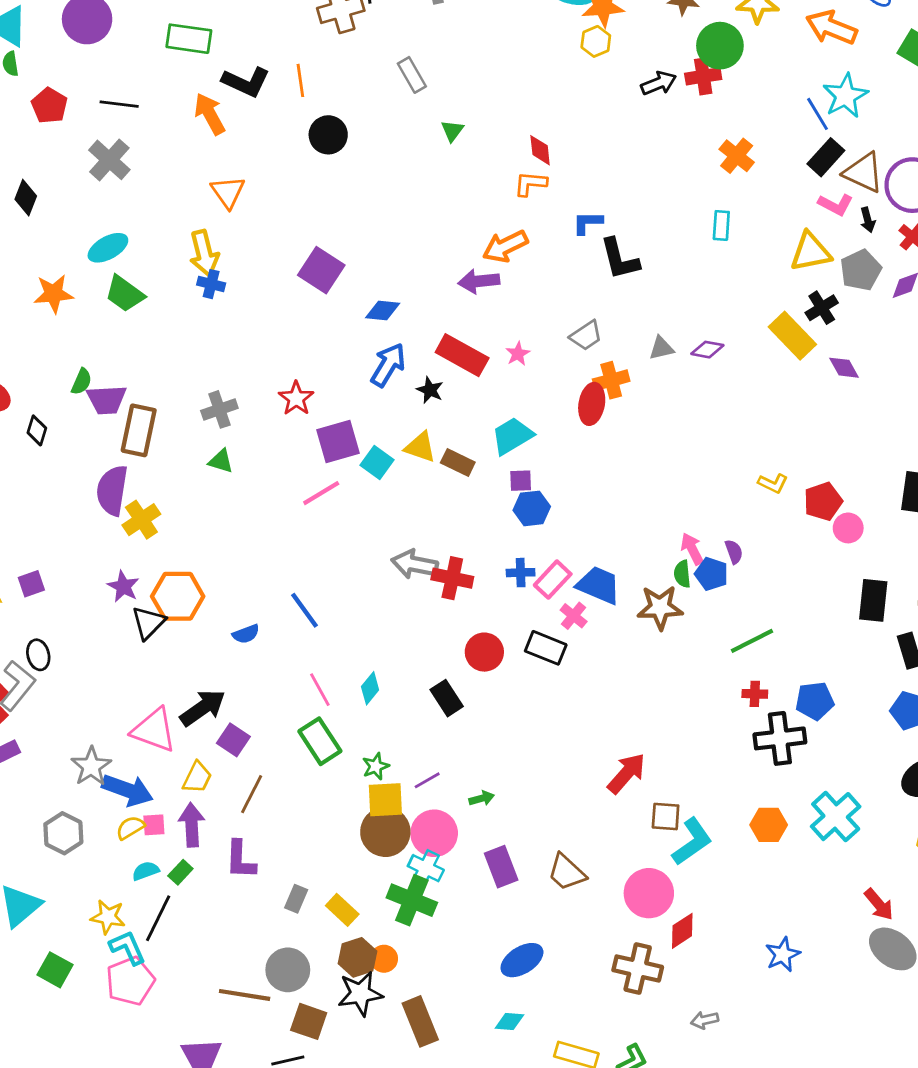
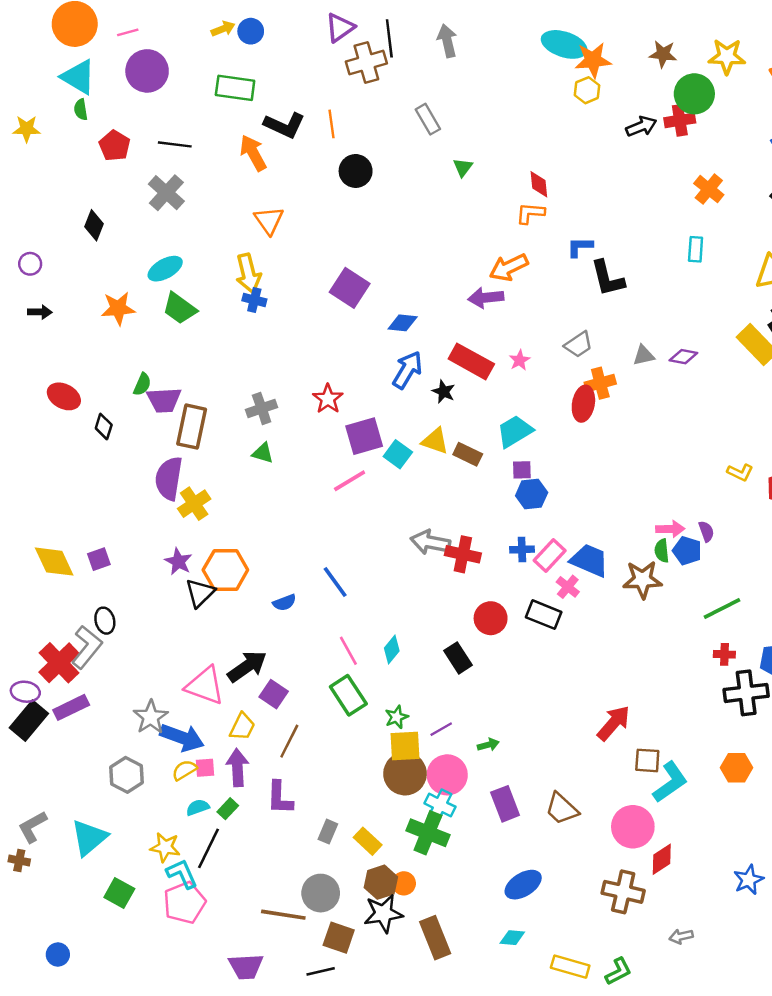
pink arrow: (692, 549) -> (670, 529), turned 116

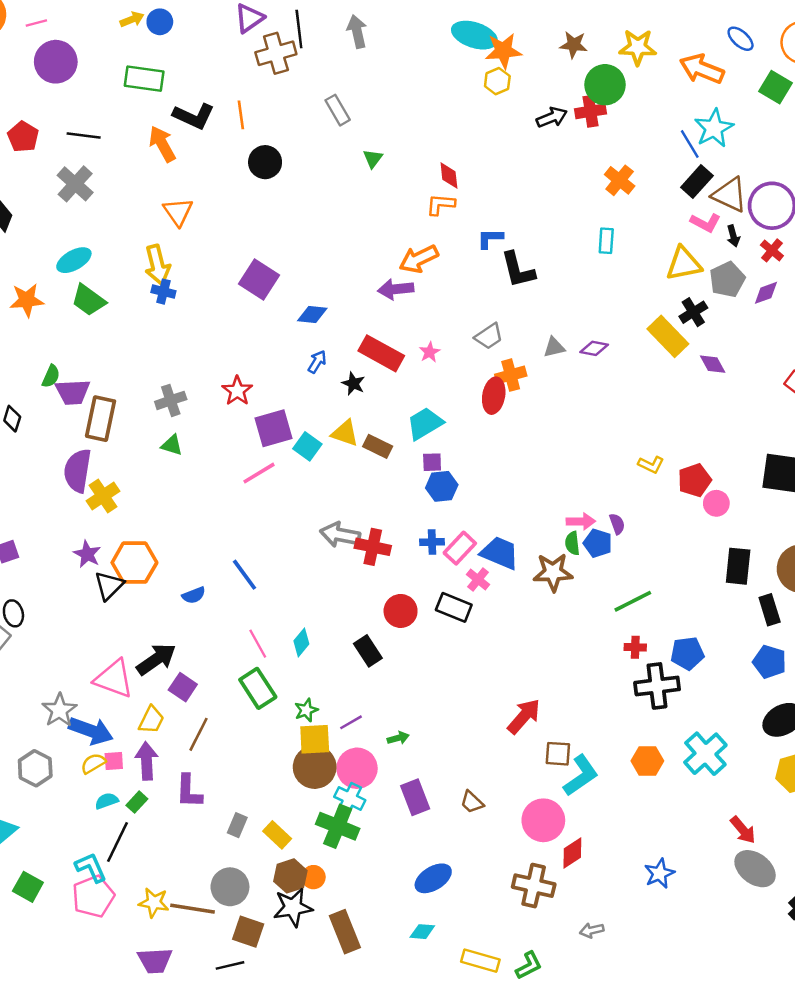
blue arrow: (407, 370) -> (317, 362), size x0.6
brown trapezoid: (562, 809) -> (472, 802), size x0.7
yellow star: (165, 847) -> (154, 903), moved

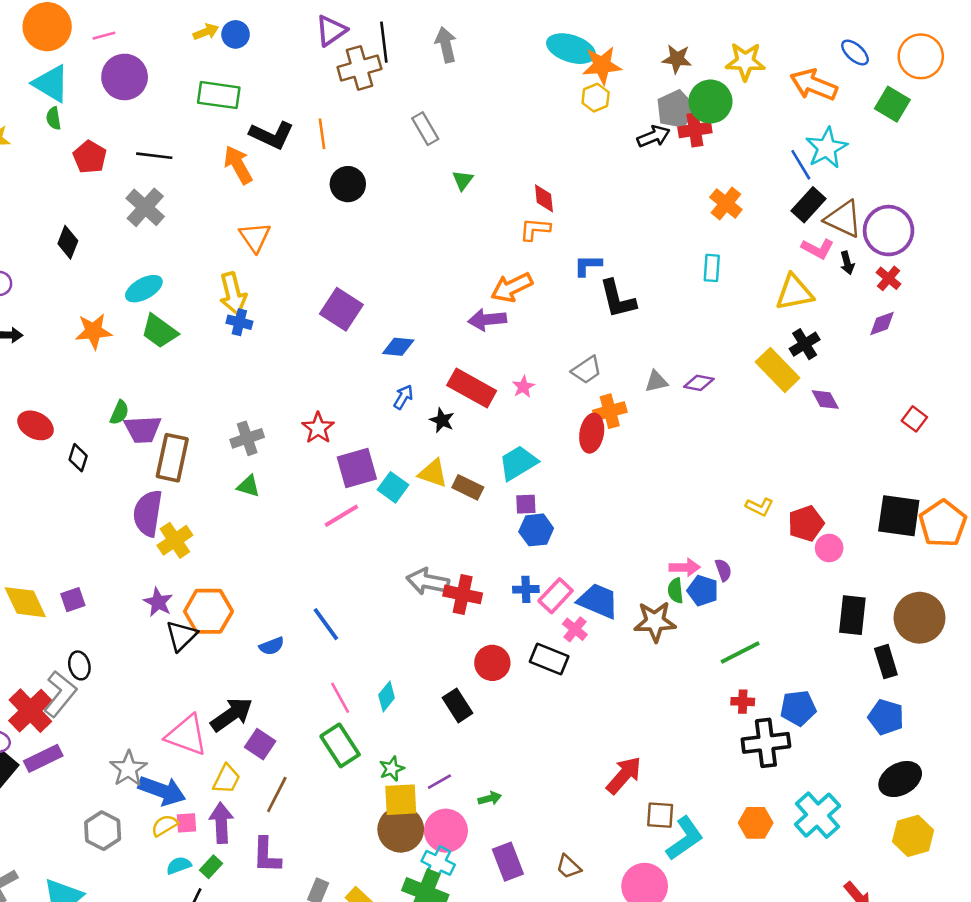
gray pentagon: (727, 279) -> (676, 109), moved

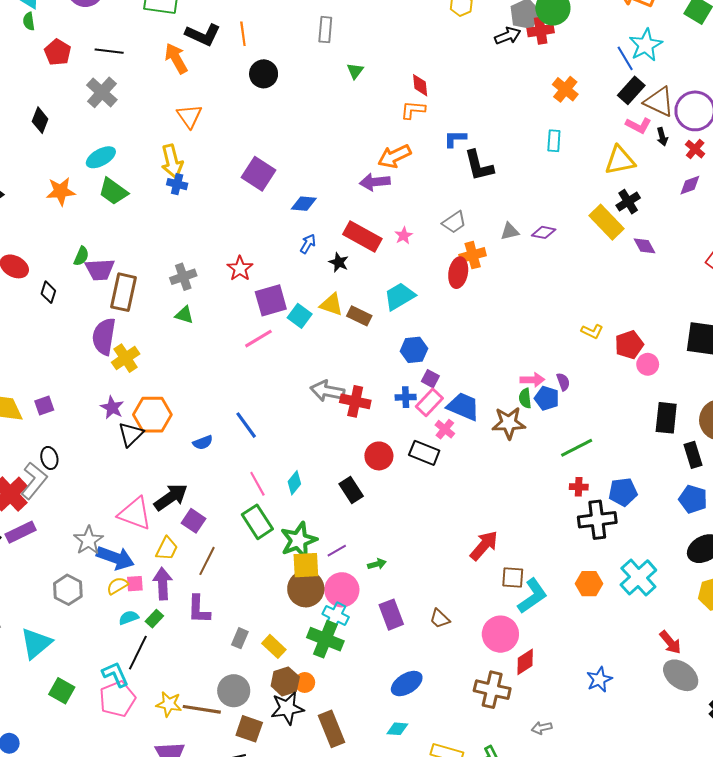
gray rectangle: (425, 129) -> (325, 30), turned 35
purple square: (526, 504) -> (430, 379), moved, turned 30
green star: (392, 769) -> (299, 540), size x1.8

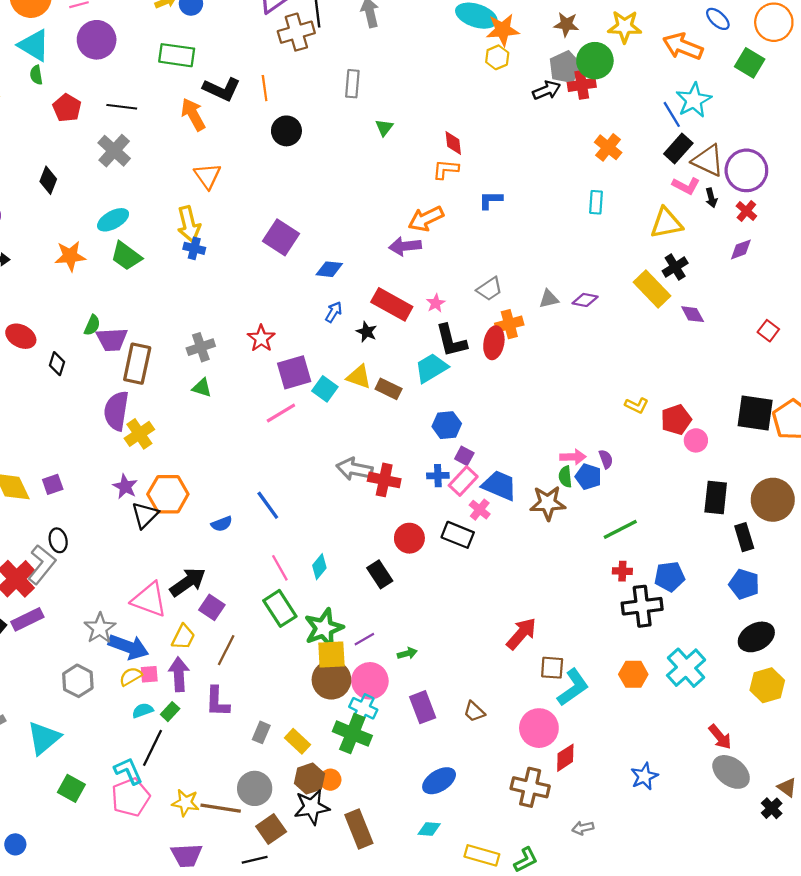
black L-shape: (479, 166) -> (451, 341), moved
brown square: (249, 729) -> (271, 829), turned 36

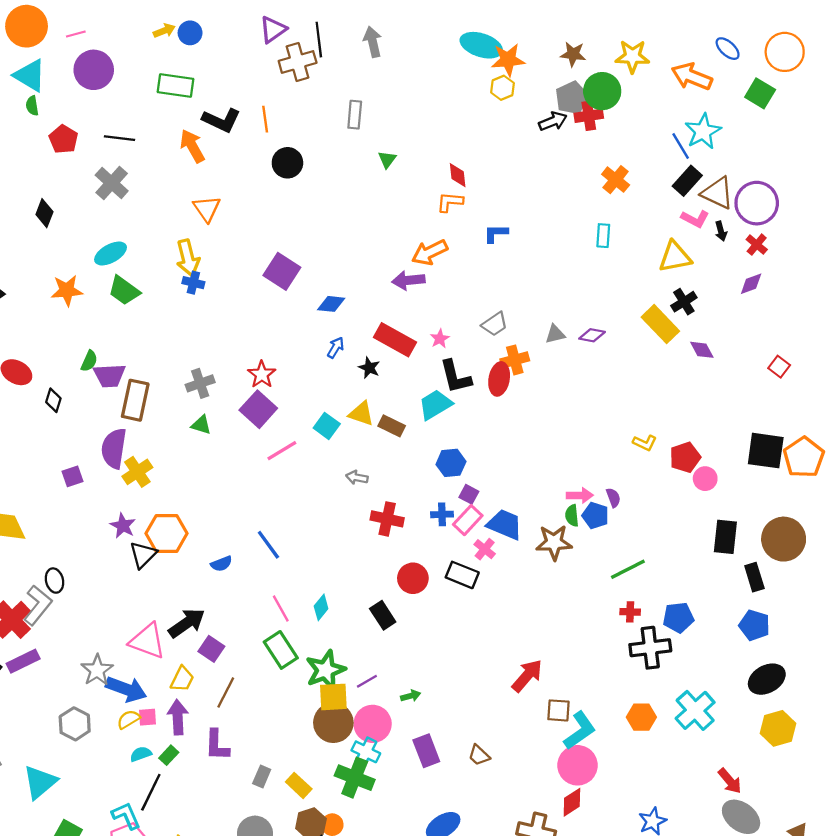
purple square: (294, 372) -> (258, 409), moved, turned -32
gray arrow: (355, 469) -> (357, 477), moved, size x0.6
purple square: (53, 484) -> (72, 476), moved
pink circle: (539, 728) -> (578, 765), moved

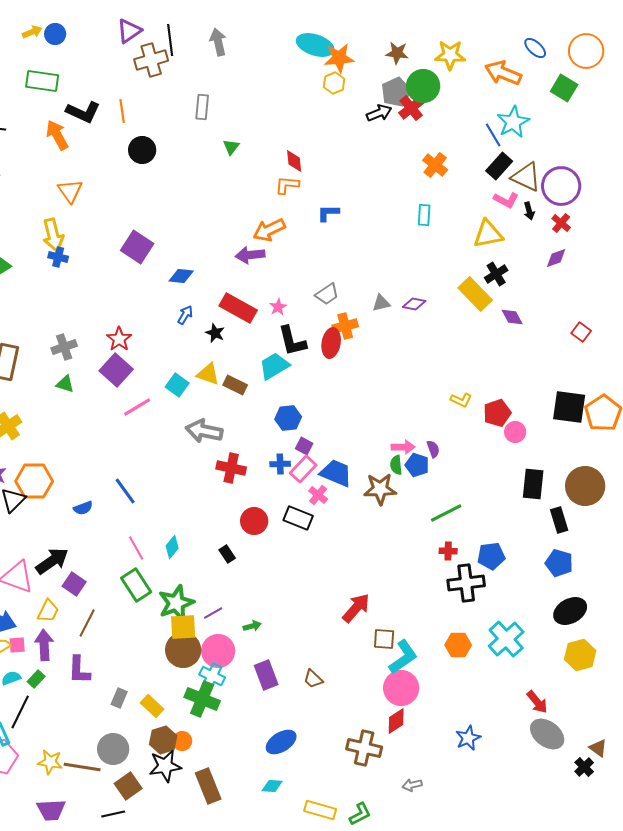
red cross: (589, 116) -> (411, 108), turned -30
gray arrow: (357, 477) -> (204, 431), size x1.8
black rectangle: (383, 615) -> (227, 554), size x0.7

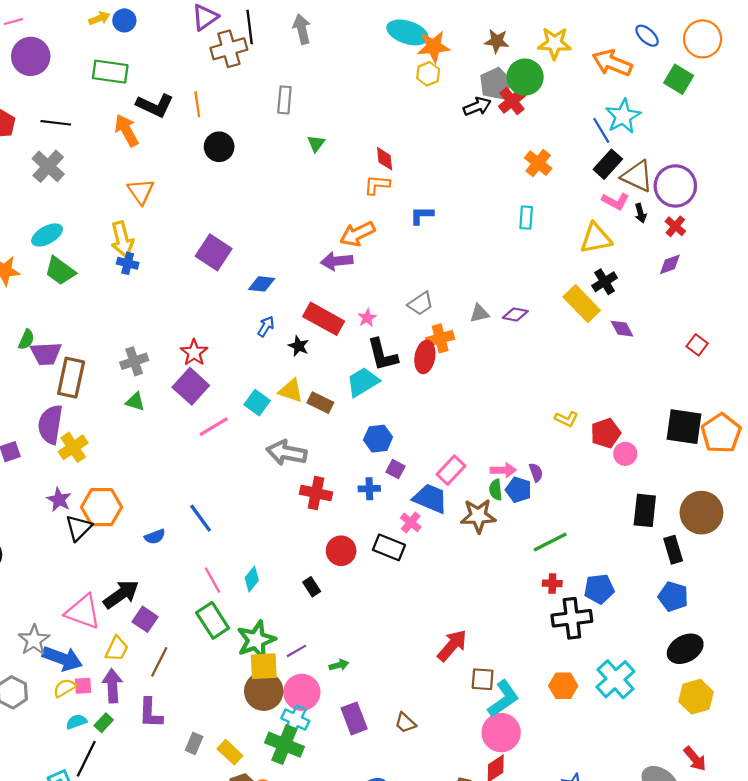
pink rectangle: (303, 469) -> (451, 470), moved
red arrow: (537, 702) -> (695, 759), moved

